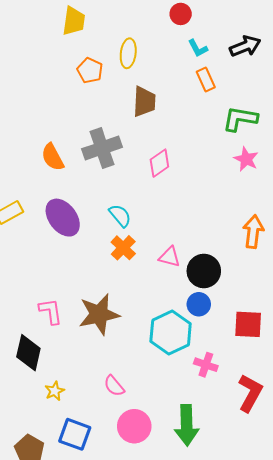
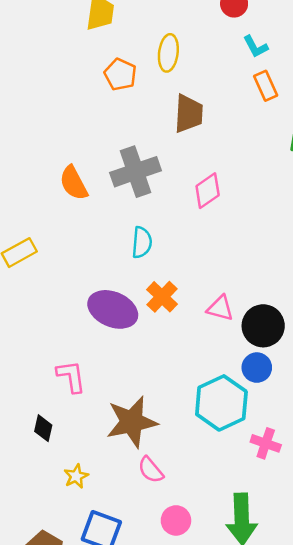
cyan semicircle: (120, 216) -> (142, 242), moved, turned 45
purple ellipse: (63, 218) -> (113, 309), moved, turned -30
brown star: (99, 314) -> (132, 422), moved
black diamond: (28, 353) -> (43, 428), size x0.6
pink circle: (134, 426) -> (176, 520), size x0.7

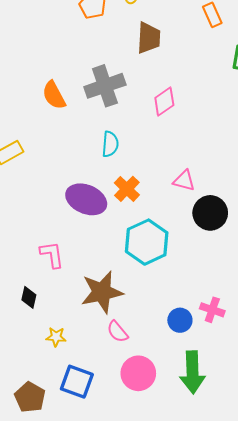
pink triangle: (220, 308) -> (184, 181), moved
blue circle: (257, 368) -> (180, 320), moved
cyan hexagon: (221, 403) -> (147, 242), moved
yellow star: (76, 476) -> (56, 337), turned 30
pink circle: (176, 520) -> (138, 373), size x1.4

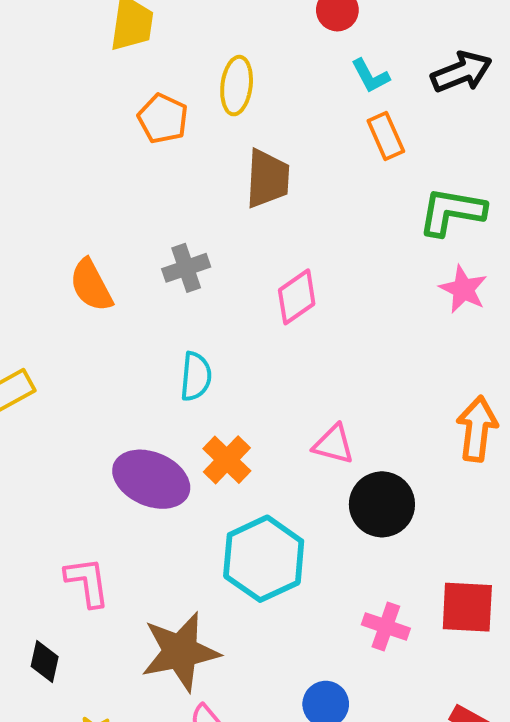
gray cross: (105, 86) -> (186, 268), size x0.6
pink cross: (212, 310) -> (386, 627), moved

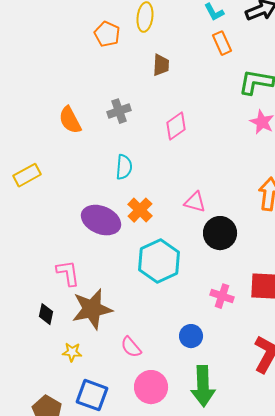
brown trapezoid: (268, 179) -> (161, 65), size x0.7
brown star: (180, 652) -> (92, 309), moved

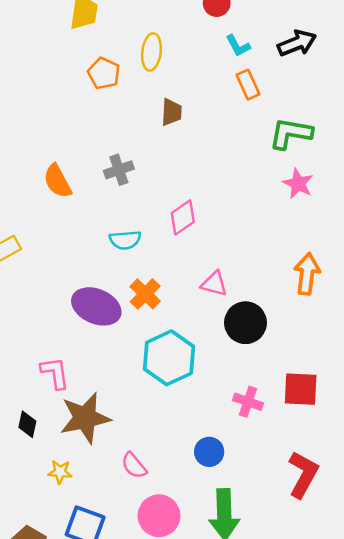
pink diamond: (176, 126) -> (183, 217), moved
cyan semicircle: (124, 167) -> (125, 240), turned 80

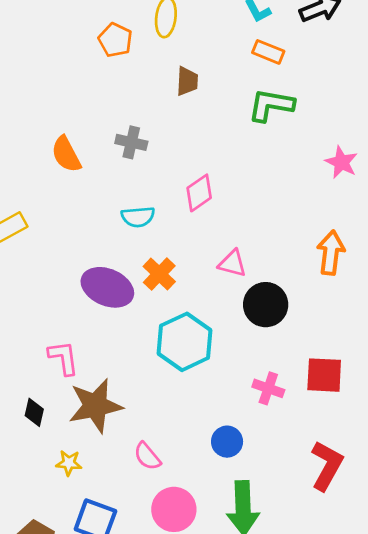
orange rectangle: (248, 85) -> (268, 52), turned -44
green L-shape: (291, 133) -> (271, 105), moved
gray cross: (119, 170) -> (131, 142), turned 32
pink star: (298, 184) -> (341, 162), moved

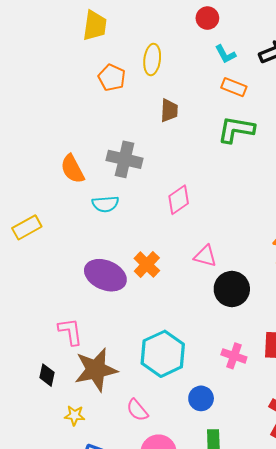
gray cross: (131, 142) -> (125, 159), size x1.4
cyan semicircle: (138, 217) -> (105, 204), moved
cyan hexagon: (185, 342) -> (163, 354), moved

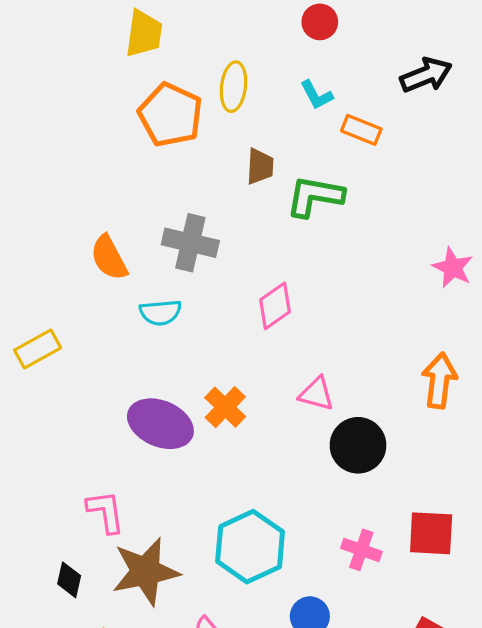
cyan L-shape: (225, 54) -> (316, 95), moved
orange pentagon: (112, 78) -> (170, 115), size x1.5
green L-shape: (236, 130) -> (315, 196), moved

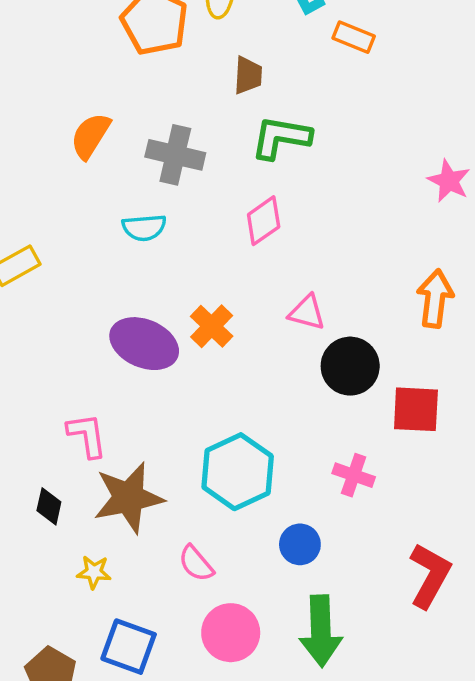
green L-shape: (315, 196) -> (281, 138), moved
orange semicircle: (109, 258) -> (90, 136), moved, turned 60
red square: (431, 533) -> (416, 409), moved

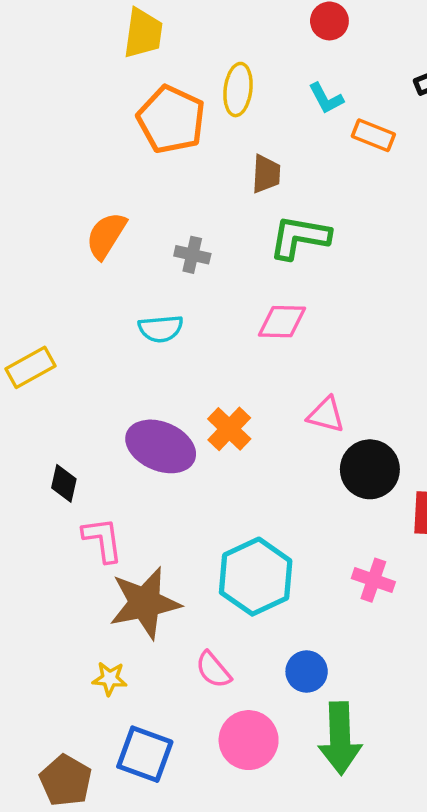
gray cross: (175, 155) -> (192, 255), size x0.6
pink diamond: (264, 221) -> (282, 322), turned 36
black diamond: (49, 506) -> (64, 483), moved
blue circle: (300, 544) -> (307, 672), moved

